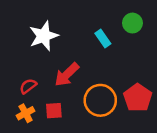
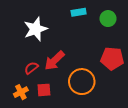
cyan rectangle: (103, 38) -> (79, 12), moved, turned -64
red semicircle: (28, 86) -> (31, 68), moved
red pentagon: (138, 98) -> (112, 58), moved, turned -30

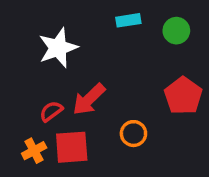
red pentagon: (112, 58) -> (183, 96), turned 30
orange circle: (82, 82) -> (133, 134), size x0.6
red square: (44, 90) -> (72, 147), size x1.5

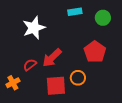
red pentagon: (183, 96) -> (95, 52), moved
red square: (72, 147) -> (56, 86), moved
orange cross: (34, 151) -> (13, 83), moved

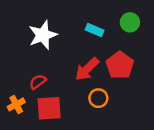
cyan rectangle: (75, 12) -> (95, 30), moved, turned 32
red arrow: (52, 58) -> (87, 69), moved
red square: (56, 86) -> (49, 108), moved

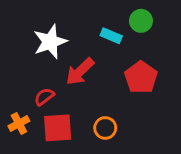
green circle: (130, 22) -> (141, 21), moved
red arrow: (87, 69) -> (80, 71), moved
orange circle: (98, 98) -> (105, 128), moved

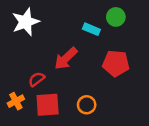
white star: (50, 42) -> (26, 22), moved
red pentagon: (141, 77) -> (116, 63), turned -30

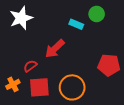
red pentagon: (116, 63) -> (109, 65), moved
orange circle: (87, 105) -> (72, 87), size x1.6

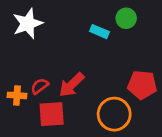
red arrow: (55, 49) -> (72, 85), moved
orange cross: (13, 84) -> (17, 95), moved, turned 32
orange circle: (72, 87) -> (114, 114), moved

